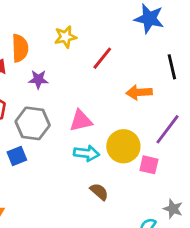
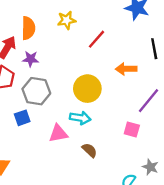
purple star: (38, 79) -> (31, 59), moved
pink triangle: (81, 121) -> (58, 134), moved
yellow circle: (123, 146) -> (87, 89), moved

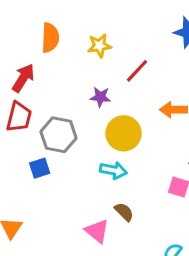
orange semicircle: (28, 28) -> (50, 38), moved
purple star: (31, 59) -> (100, 97), moved
pink triangle: (58, 134) -> (97, 231), moved, turned 48

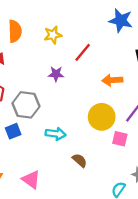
yellow circle: (124, 133) -> (102, 117), moved
cyan arrow: (113, 170) -> (56, 134), moved
pink triangle: (97, 231) -> (31, 180), moved

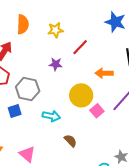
yellow circle: (102, 117) -> (81, 95), moved
pink square: (120, 139) -> (97, 111), moved, turned 32

